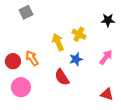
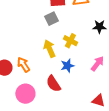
gray square: (26, 12) -> (51, 19), moved
pink circle: (21, 87) -> (25, 94), moved

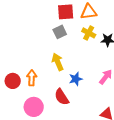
yellow cross: (70, 41) -> (89, 33), moved
orange arrow: (23, 65) -> (32, 78), turned 35

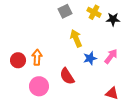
yellow arrow: (58, 62) -> (76, 38), moved
blue star: (76, 79) -> (90, 58), moved

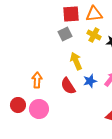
red circle: (18, 60) -> (18, 105), moved
red semicircle: (67, 76) -> (68, 86), moved

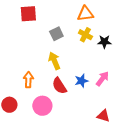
red square: (71, 14) -> (28, 14), moved
yellow arrow: (76, 61) -> (54, 61), moved
pink circle: (39, 109) -> (42, 106), moved

